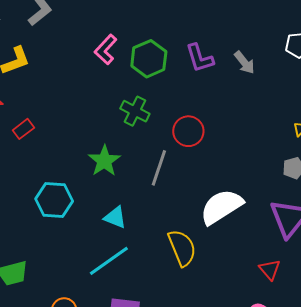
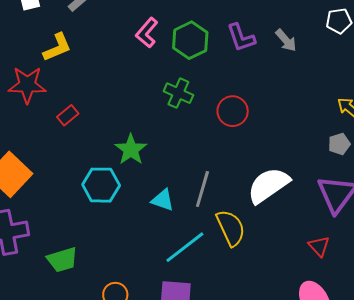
green star: (104, 161) -> (131, 150), moved
gray line: (159, 168) -> (202, 189), moved
cyan line: (109, 261) -> (185, 247), moved

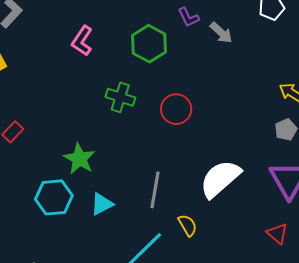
purple L-shape: (241, 38) -> (188, 17), moved, size x0.7
green hexagon: (190, 40) -> (149, 44), moved
cyan triangle: (163, 200) -> (102, 204), moved, turned -40
yellow semicircle: (231, 228) -> (187, 225), size x0.6

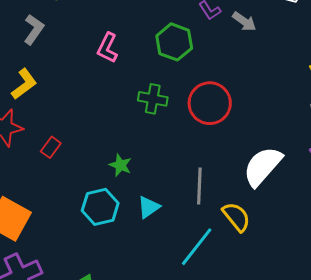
red circle: (176, 109) -> (210, 103), size x1.4
green star: (79, 159) -> (120, 165), size x0.7
yellow semicircle: (187, 225) -> (236, 217), size x1.4

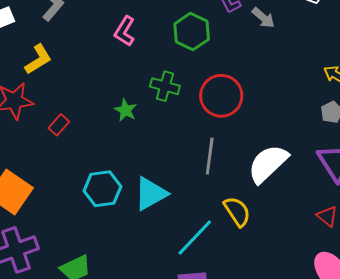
green star: (120, 165) -> (126, 110), moved
gray line: (199, 186) -> (210, 156), moved
cyan triangle: (149, 207) -> (151, 194), size x1.5

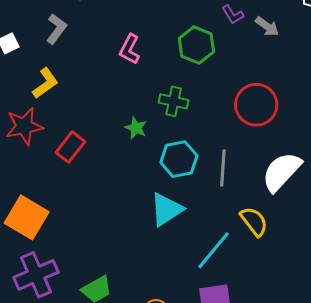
red circle: (221, 96) -> (256, 105), moved
red rectangle: (59, 125) -> (70, 147), size x1.4
cyan hexagon: (102, 189) -> (179, 159), moved

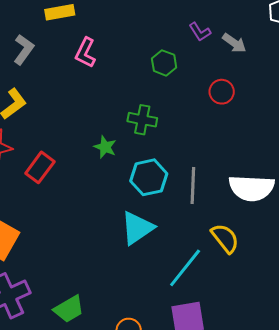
green hexagon: (196, 45) -> (164, 63), size x0.7
pink L-shape: (130, 49) -> (85, 53), moved
red circle: (256, 105) -> (222, 92), moved, size x0.6
white semicircle: (282, 172) -> (252, 188), turned -129

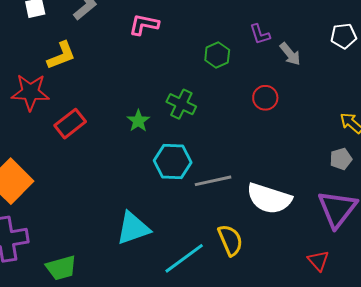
pink L-shape: (85, 53) -> (144, 25), turned 60
gray line: (193, 185) -> (213, 181), turned 60
cyan triangle: (137, 228) -> (133, 228), moved

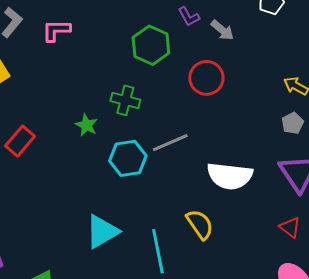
pink L-shape: (144, 25) -> (56, 30), moved
green hexagon: (217, 55) -> (151, 45), size x1.5
red circle: (265, 98) -> (206, 78), size x1.4
gray line: (213, 181) -> (170, 143), moved
cyan line: (184, 258) -> (158, 251), turned -54

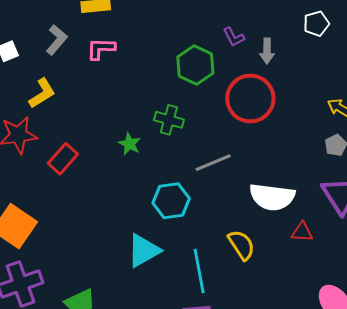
gray arrow: (222, 30) -> (267, 51), turned 50
red circle: (206, 78) -> (250, 98), size x1.4
cyan hexagon: (128, 158) -> (171, 201), moved
red triangle: (290, 227) -> (302, 232), moved, turned -35

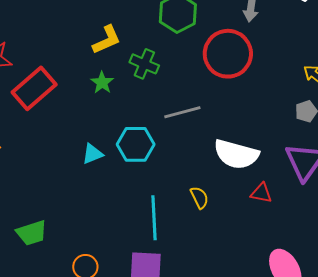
yellow L-shape: (42, 93) -> (107, 40), moved
red rectangle: (63, 159) -> (34, 88), size x1.4
yellow semicircle: (241, 245) -> (199, 198), size x0.7
cyan triangle: (144, 251) -> (92, 154), moved, size x0.6

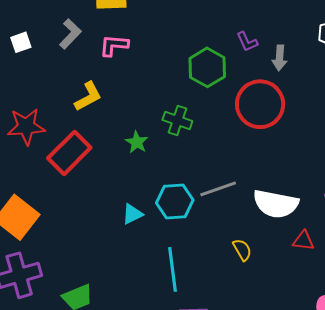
yellow L-shape: (107, 40) -> (88, 97), moved
gray line: (182, 112) -> (218, 189), moved
cyan line: (154, 218) -> (173, 269), moved

